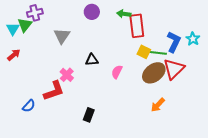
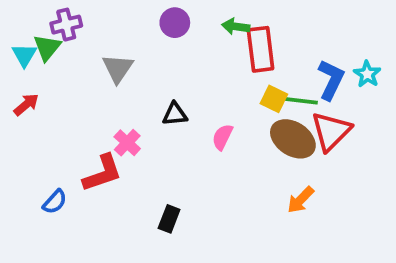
brown ellipse: (154, 73) -> (293, 139), turned 70

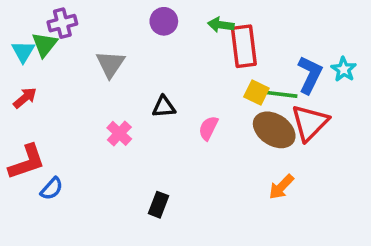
red L-shape: (102, 173) -> (27, 162), moved

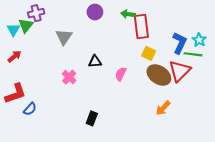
green line: (281, 94) -> (193, 54), moved

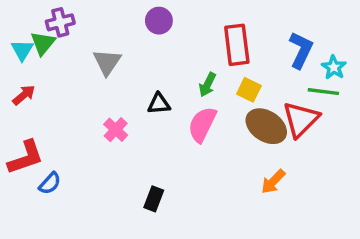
green arrow: (128, 14) -> (207, 85), moved, turned -72
blue L-shape: (180, 43) -> (301, 50), moved
pink semicircle: (121, 74) -> (202, 124), size x1.5

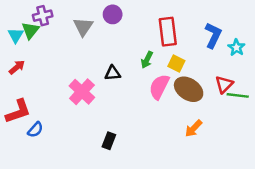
gray triangle: (107, 62) -> (83, 27), moved
green line: (323, 92) -> (238, 95), moved
red triangle: (301, 119) -> (224, 84), moved, size x0.7
pink semicircle: (202, 124) -> (159, 87), moved
pink cross: (116, 130) -> (82, 92), size x1.5

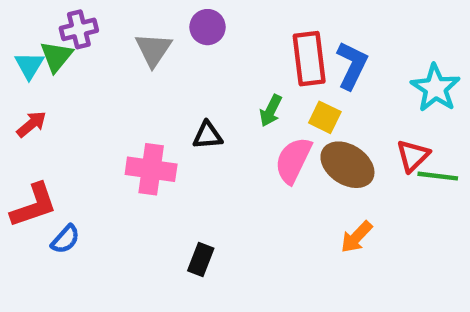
blue L-shape: (213, 35) -> (352, 65), moved
cyan star: (236, 48) -> (435, 88), size x1.5
pink cross: (82, 92) -> (151, 169), turned -35

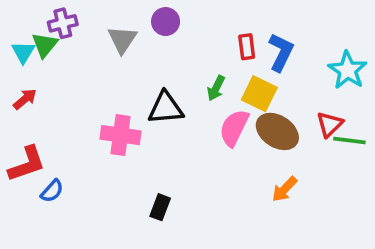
red rectangle: (309, 59) -> (247, 47), size x0.6
yellow square: (325, 117) -> (259, 94), size x1.4
black triangle: (208, 135) -> (166, 108), size x1.5

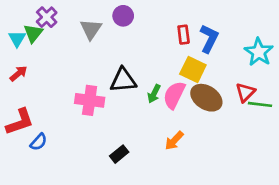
purple cross: (63, 23) -> (47, 17), turned -30
green arrow: (216, 88) -> (154, 94), moved
orange arrow: (285, 189) -> (174, 141), moved
black rectangle: (160, 207) -> (119, 154), turned 30

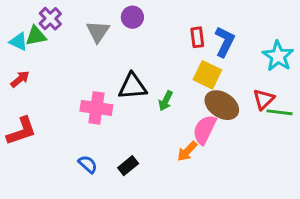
green triangle: (33, 33) -> (36, 36), turned 40
cyan triangle: (17, 39) -> (19, 42), turned -36
pink semicircle: (174, 95) -> (205, 130), moved
blue semicircle: (39, 142) -> (88, 164), moved, turned -90

